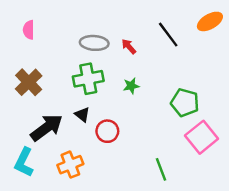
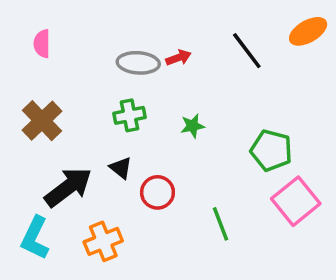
red arrow: (129, 47) -> (179, 58), moved, turned 112
green cross: (88, 79) -> (129, 115), size x0.7
green line: (161, 169) -> (221, 224), moved

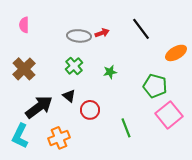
orange ellipse: (308, 31) -> (176, 53), moved
green cross: (129, 115) -> (74, 66), turned -30

